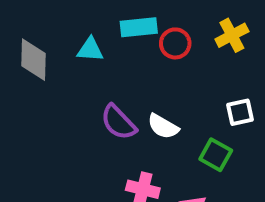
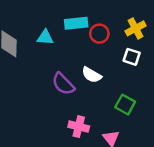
white square: (240, 112) -> (132, 57), moved, turned 30
white semicircle: (163, 126) -> (92, 75), moved

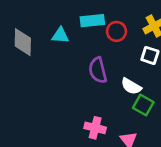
white semicircle: (92, 75) -> (131, 86), moved
purple semicircle: (63, 84) -> (98, 70), moved, turned 30

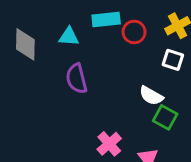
purple semicircle: (98, 70) -> (77, 79), moved
pink cross: (95, 128) -> (109, 144), turned 35

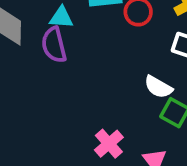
purple semicircle: (77, 79) -> (54, 45), moved

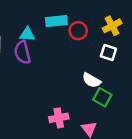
pink cross: (109, 144) -> (59, 118), turned 30

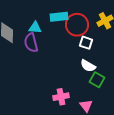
red circle: (78, 31) -> (77, 25), size x1.5
white square: (108, 52) -> (86, 43), moved

